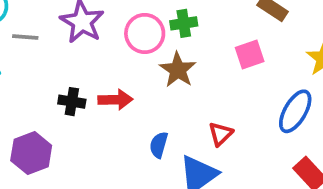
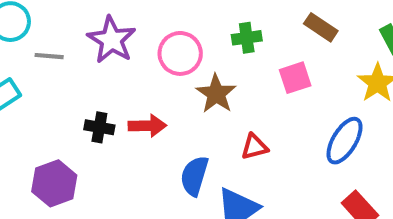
green cross: (184, 23) -> (247, 38), moved
red triangle: (221, 134) -> (254, 147), moved, turned 30
blue semicircle: (159, 145) -> (194, 176), size x1.4

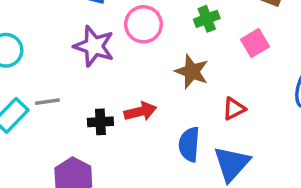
pink circle: (180, 53) -> (143, 24), moved
gray line: (49, 56) -> (47, 102), moved

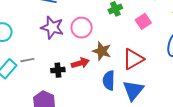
pink circle: (143, 24) -> (82, 28), moved
brown star: (192, 72) -> (102, 51), moved
red triangle: (234, 109) -> (133, 59), size x1.6

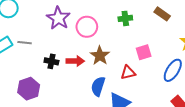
pink square: (143, 21) -> (144, 52), moved
red triangle: (133, 59) -> (128, 72), size x0.7

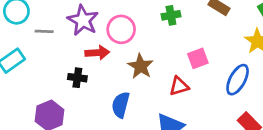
gray line: (25, 43) -> (44, 31), moved
red arrow: (75, 61) -> (97, 53), moved
blue semicircle: (98, 86) -> (121, 105), moved

